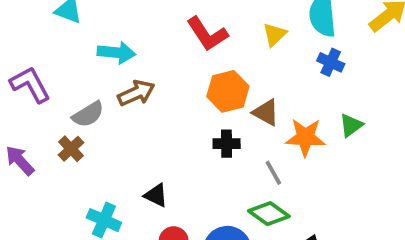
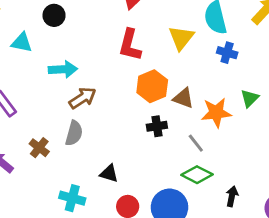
red L-shape: (207, 34) -> (130, 45), turned 56
yellow triangle: (275, 34) -> (181, 38), size x1.4
gray semicircle: (88, 114) -> (74, 133), moved, turned -35

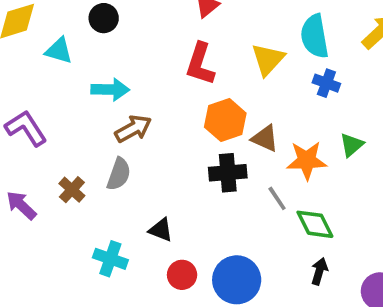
black cross: (157, 126) -> (228, 173), size x1.4
green diamond: (197, 175) -> (315, 224), moved, turned 32

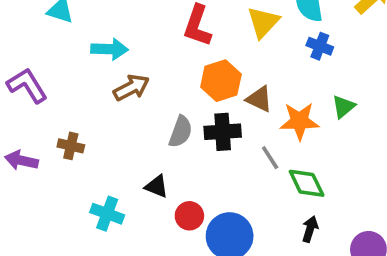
gray semicircle: (119, 174) -> (181, 132), moved
brown cross: (72, 190) -> (71, 146), turned -30
purple arrow: (21, 205) -> (21, 160), turned -32
red circle: (182, 275) -> (189, 216), moved

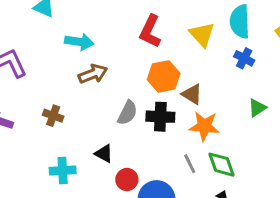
yellow triangle: (263, 22) -> (202, 34), turned -32
orange star: (299, 121) -> (204, 126), moved
brown cross: (71, 146) -> (53, 116), moved
gray line: (270, 158) -> (190, 164), moved
cyan cross: (107, 214) -> (63, 171), turned -30

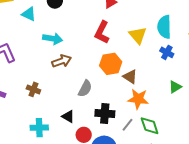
black cross: (160, 117) -> (105, 114), moved
gray line: (190, 164) -> (127, 125), turned 64

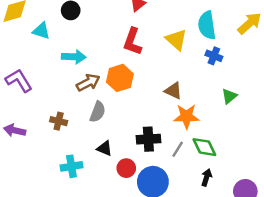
orange hexagon: (111, 64) -> (120, 78), moved
gray semicircle: (85, 89) -> (98, 112), moved

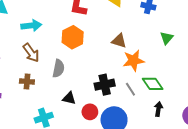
brown arrow: (88, 82) -> (31, 53), moved, turned 90
gray line: (178, 149) -> (130, 89), turned -56

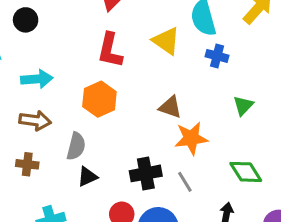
brown arrow: (31, 53) -> (35, 121), turned -48
green diamond: (153, 84) -> (246, 172), moved
black triangle: (69, 98) -> (87, 177), moved, turned -40

